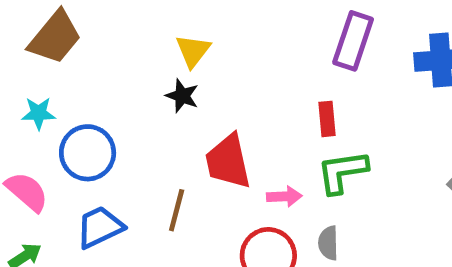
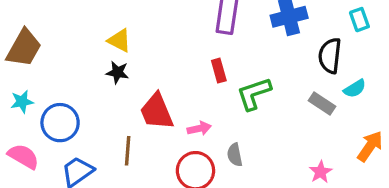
yellow triangle: (193, 51) -> (119, 40), turned -30
green L-shape: (342, 172) -> (254, 94), moved

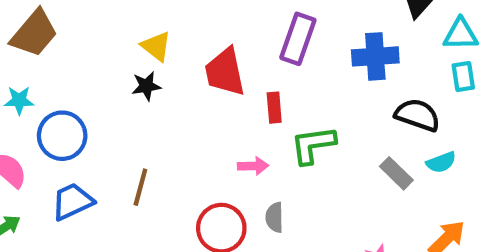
black semicircle: (330, 56) -> (418, 115), turned 92
black star: (117, 72) -> (146, 86), turned -30
red trapezoid: (157, 111) -> (225, 72), moved
pink arrow: (199, 128) -> (253, 166), moved

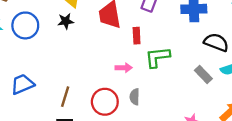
blue circle: (62, 136) -> (25, 25), moved
brown line: (140, 187) -> (65, 97), moved

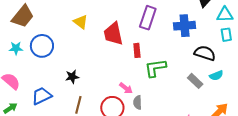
black star: (66, 21) -> (72, 77), moved
pink arrow: (124, 68) -> (126, 88), moved, turned 40

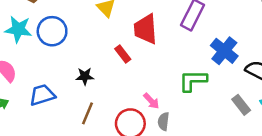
blue cross: (185, 26) -> (224, 51), moved, turned 35
cyan star: (16, 48) -> (18, 29), size x1.5
red rectangle: (137, 50) -> (123, 54), moved, turned -40

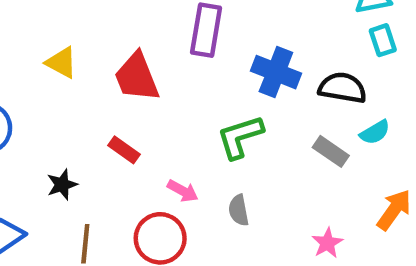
red rectangle: (123, 54) -> (124, 150), moved
gray semicircle: (163, 121) -> (239, 210), moved

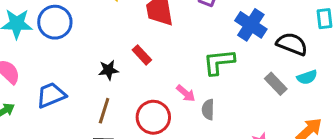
black star: (62, 185) -> (108, 70), moved
pink arrow: (183, 191) -> (186, 93), moved

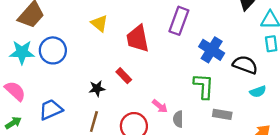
green L-shape: (219, 62) -> (204, 86), moved, turned 100
gray rectangle: (276, 84) -> (222, 114), moved, turned -36

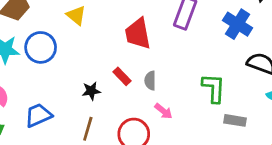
yellow triangle: (99, 23) -> (76, 15), moved
blue cross: (212, 50) -> (238, 24), moved
gray semicircle: (178, 119) -> (150, 81), moved

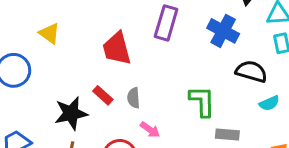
black star: (91, 91) -> (71, 113), size x1.6

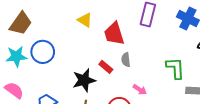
yellow triangle: (49, 33) -> (85, 20), moved
gray semicircle: (134, 98) -> (126, 60), moved

